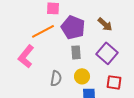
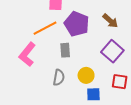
gray rectangle: (76, 52) -> (65, 50), moved

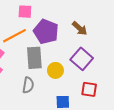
gray rectangle: (65, 50) -> (34, 58), size x1.5
yellow circle: (86, 75) -> (55, 70), moved

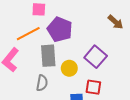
brown arrow: (80, 28) -> (115, 22), moved
red square: (89, 89) -> (93, 87), moved

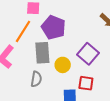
orange line: (28, 34) -> (23, 31), turned -30

